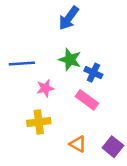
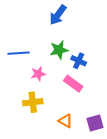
green star: (70, 60) -> (59, 50), turned -30
purple square: (113, 147) -> (95, 123), turned 35

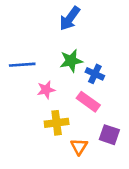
yellow cross: (33, 102) -> (57, 123), moved
orange triangle: (66, 121) -> (79, 147), turned 32
purple square: (95, 123) -> (109, 135), moved, turned 35

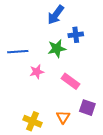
blue cross: (95, 74) -> (76, 35), moved, turned -32
yellow cross: (57, 123) -> (33, 121), moved, turned 30

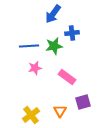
blue line: (18, 52) -> (29, 46), moved
purple square: (87, 108) -> (83, 102), turned -35
yellow cross: (33, 121) -> (31, 115), turned 30

